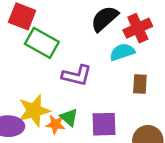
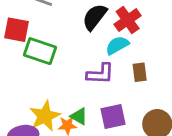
purple L-shape: (77, 75) -> (100, 74), moved

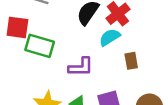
purple L-shape: (100, 74) -> (81, 67), moved

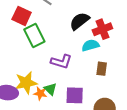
green rectangle: (40, 46) -> (34, 35), turned 30

